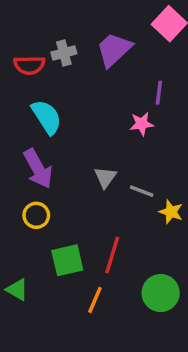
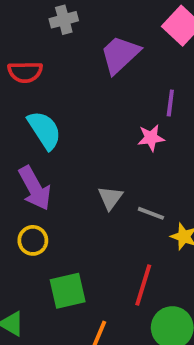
gray cross: (64, 53) -> (64, 20), moved
red line: (112, 255) -> (143, 285), moved

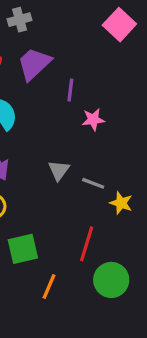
purple trapezoid: (120, 55) -> (34, 64), moved
purple line: (170, 103) -> (70, 90), moved

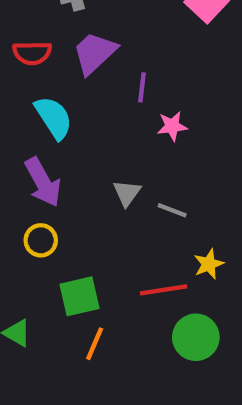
yellow star: (121, 203) -> (209, 264), moved, turned 30
red line: (87, 244) -> (164, 290), turned 64
orange line: (49, 287) -> (95, 344), moved

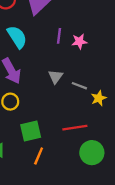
purple line: (142, 87) -> (59, 36), moved
yellow star: (209, 264) -> (99, 98), moved

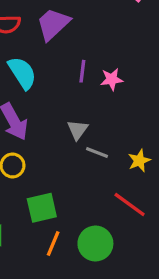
gray line: (79, 86) -> (97, 152), moved
red line: (75, 128) -> (130, 204), moved, turned 45
green circle: (92, 153) -> (95, 244), moved

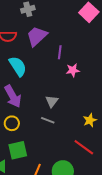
purple line: (82, 71) -> (60, 52), moved
gray line: (97, 152) -> (48, 120), moved
green square: (42, 208) -> (18, 150), moved

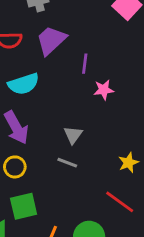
cyan semicircle: (18, 66) -> (24, 84), turned 105

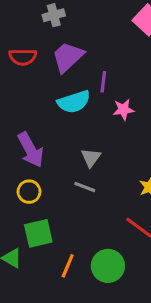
cyan semicircle: (24, 84) -> (74, 102), moved

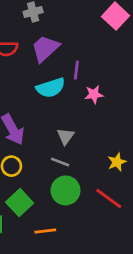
green square: (38, 233) -> (20, 203), turned -30
orange line: (68, 266) -> (45, 231), turned 60
green circle: (108, 266) -> (65, 190), moved

